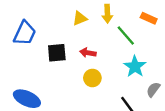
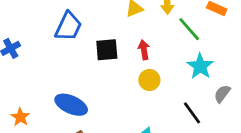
red arrow: (88, 53) -> (144, 50), turned 70

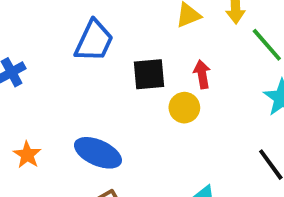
yellow circle: (149, 80) -> (184, 108), moved
orange star: (20, 117) -> (27, 155), moved

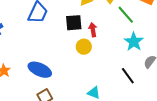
black square: (149, 74) -> (74, 23), moved

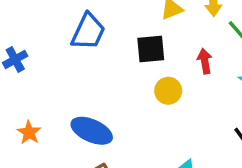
red arrow: (93, 30) -> (205, 61), moved

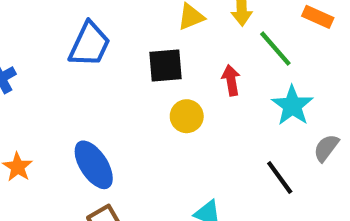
blue ellipse: (92, 131) -> (94, 165), turned 33

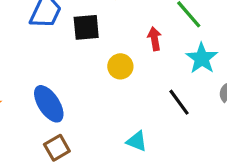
black square: (166, 65) -> (86, 27), moved
black line: (280, 177) -> (179, 102), moved

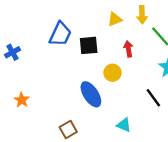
red arrow: (155, 39) -> (128, 49), moved
blue ellipse: (49, 104) -> (91, 94), moved

